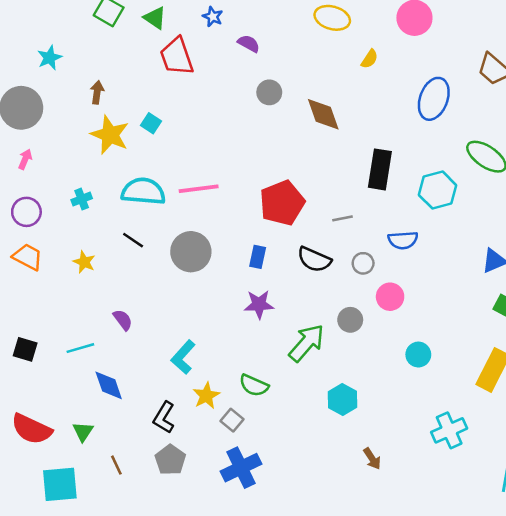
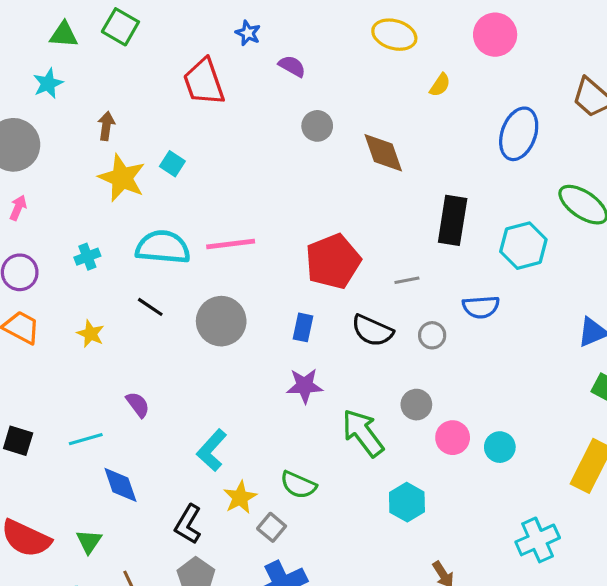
green triangle: (155, 18) -> (64, 35), moved, turned -30
pink circle: (390, 297) -> (453, 438), moved
green arrow: (307, 343) -> (363, 433), turned -78

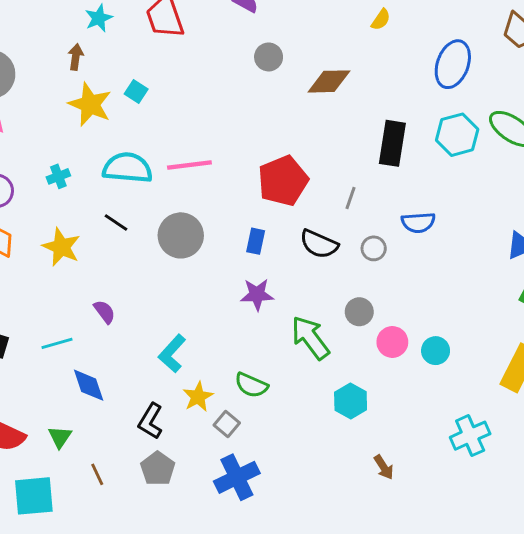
cyan star: (48, 83) -> (99, 18), moved
brown diamond: (383, 153) -> (329, 81), turned -72
cyan hexagon: (523, 246) -> (457, 135), moved
gray line: (407, 280) -> (351, 198), turned -60
yellow star: (91, 334) -> (61, 247), size x1.5

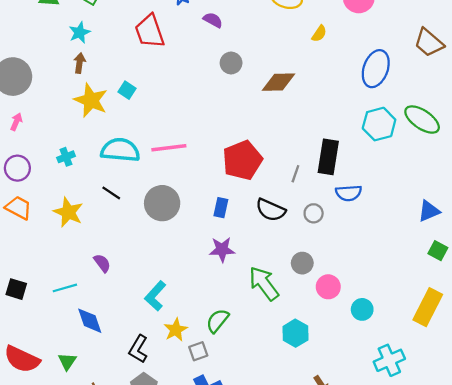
cyan star: (99, 18) -> (80, 32), moved
black rectangle: (392, 143) -> (328, 157), moved
cyan circle: (436, 351) -> (362, 309), moved
green semicircle: (251, 385) -> (217, 321), turned 105
gray square: (227, 424) -> (198, 351), turned 30

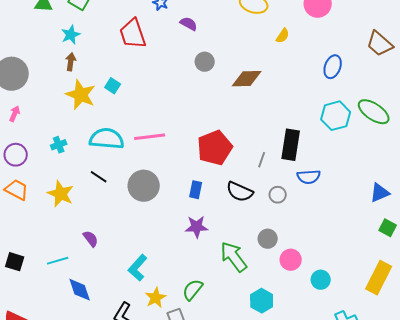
blue ellipse: (376, 69) -> (333, 67), size x0.7

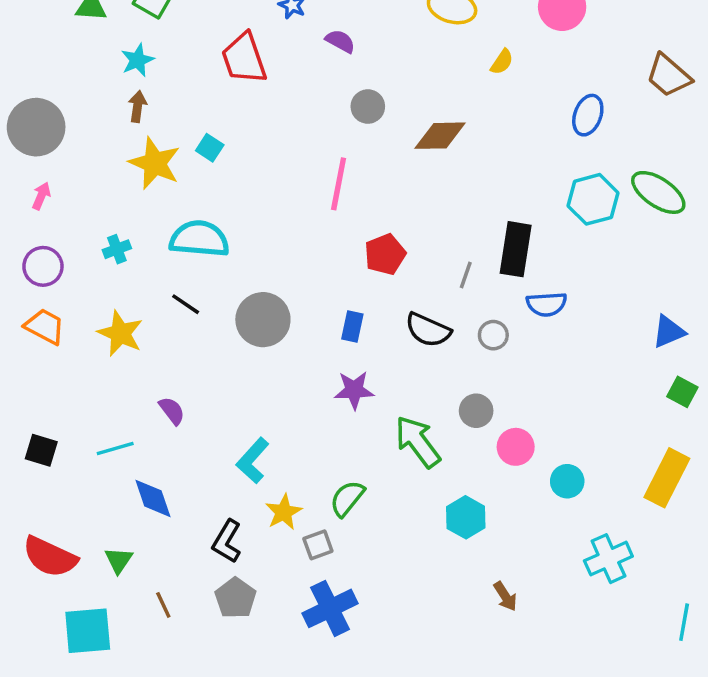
pink line: (150, 137) -> (339, 184), moved, turned -72
red pentagon: (215, 148) -> (385, 254), size x0.7

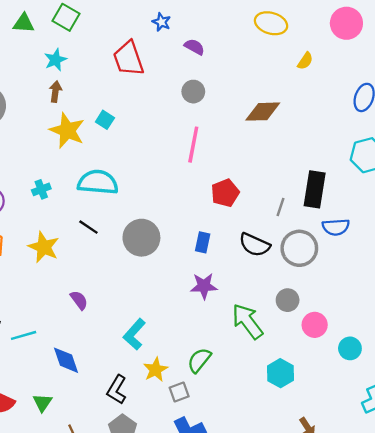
gray circle: (368, 107) -> (193, 92), moved
gray circle: (493, 335) -> (299, 248), size x1.8
cyan line: (115, 449) -> (24, 335), moved

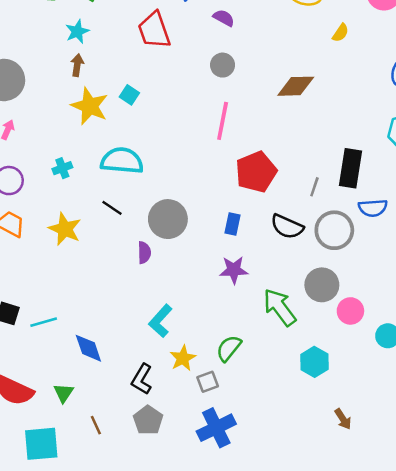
red pentagon: (225, 193) -> (256, 172), size x1.4
purple semicircle: (79, 300) -> (144, 253), moved, turned 36
gray circle: (288, 300) -> (322, 285), size x1.4

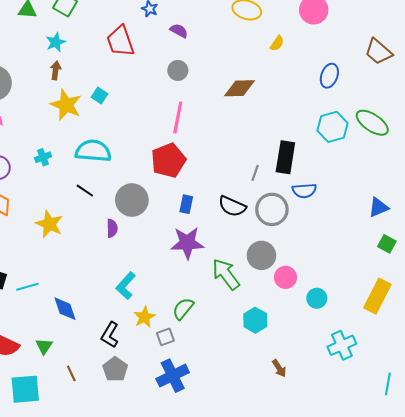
red pentagon: (256, 172) -> (168, 160), moved
yellow star: (65, 229) -> (49, 224), moved
purple star: (234, 270) -> (187, 243), size x1.4

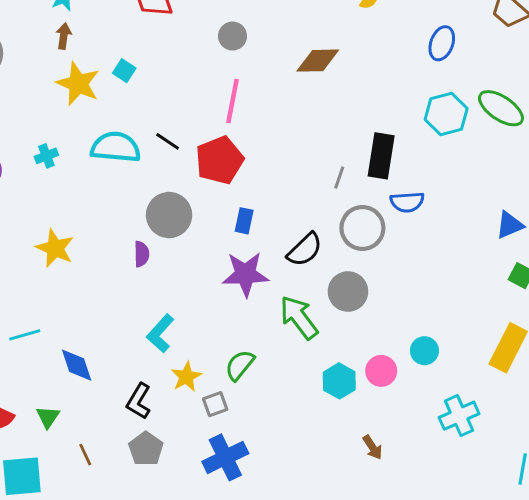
black line: (85, 191) -> (168, 141), moved
black semicircle: (232, 206) -> (305, 250), moved, turned -68
pink circle: (285, 277) -> (381, 371), moved

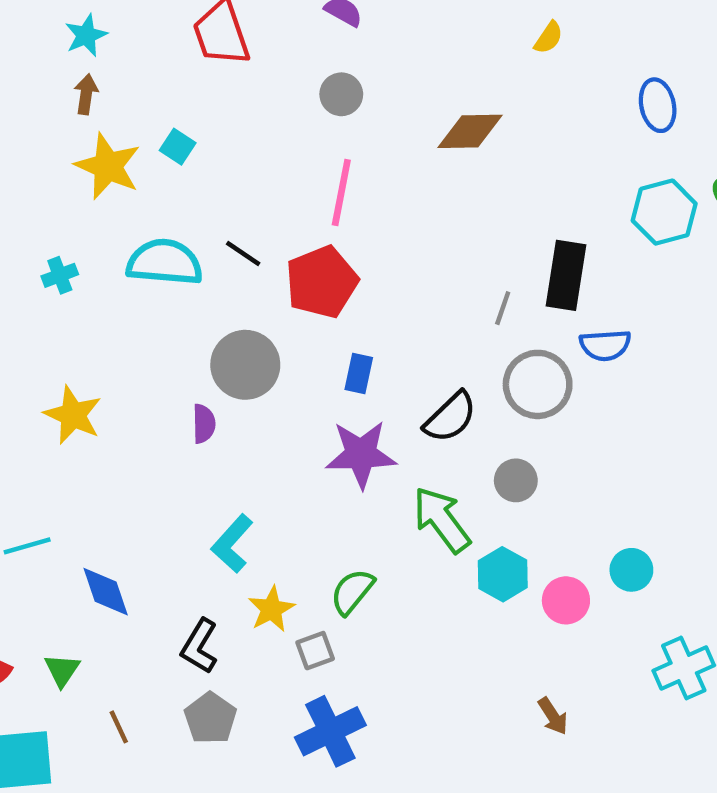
blue ellipse: (442, 43) -> (658, 105), turned -32
gray circle: (348, 292) -> (516, 480), size x0.7
cyan hexagon: (339, 381) -> (503, 574), moved

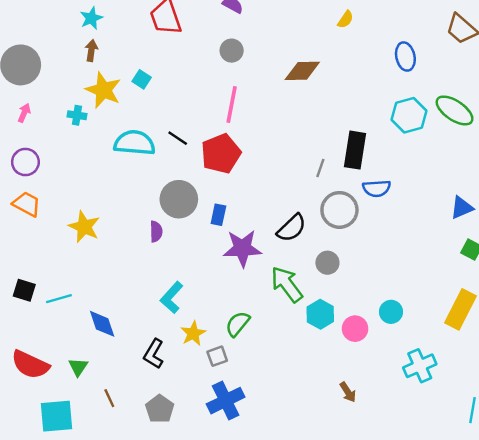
cyan cross: (60, 275) -> (77, 115), moved, turned 30
blue rectangle: (359, 374) -> (218, 215), moved
gray pentagon: (210, 718) -> (160, 409), moved

